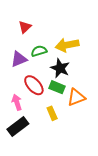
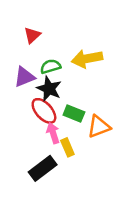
black star: (60, 68) -> (49, 89), moved
pink arrow: (17, 102) -> (53, 133), moved
black rectangle: (18, 126) -> (43, 168), moved

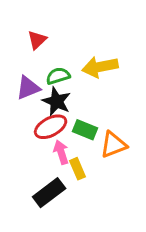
red ellipse: (44, 111) -> (51, 127), turned -76

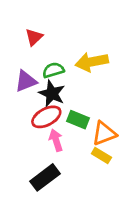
yellow rectangle: (77, 169) -> (101, 155), moved, turned -36

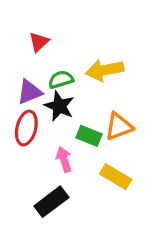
red ellipse: (46, 117) -> (26, 128), moved, turned -48
orange triangle: (104, 133) -> (119, 126), moved
yellow rectangle: (101, 155) -> (116, 177), size x1.4

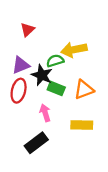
green semicircle: (61, 79) -> (55, 61), moved
green rectangle: (89, 136) -> (56, 88), moved
yellow rectangle: (116, 177) -> (82, 125), turned -30

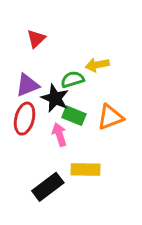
yellow arrow: (74, 50) -> (97, 65), size x0.7
pink arrow: (45, 113) -> (59, 135), moved
yellow rectangle: (82, 125) -> (86, 169), moved

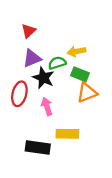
purple triangle: (27, 85) -> (32, 58), moved
green rectangle: (74, 116) -> (80, 74), moved
black rectangle: (48, 187) -> (38, 148), turned 45

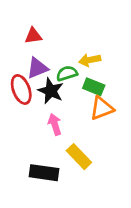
red triangle: (29, 31) -> (33, 36), turned 35
red ellipse: (19, 94) -> (21, 89), moved, turned -35
yellow rectangle: (67, 134) -> (79, 157), turned 45

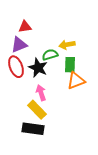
purple triangle: (37, 68) -> (19, 45), moved
green rectangle: (94, 87) -> (70, 65), turned 70
yellow rectangle: (79, 157) -> (37, 110), moved

